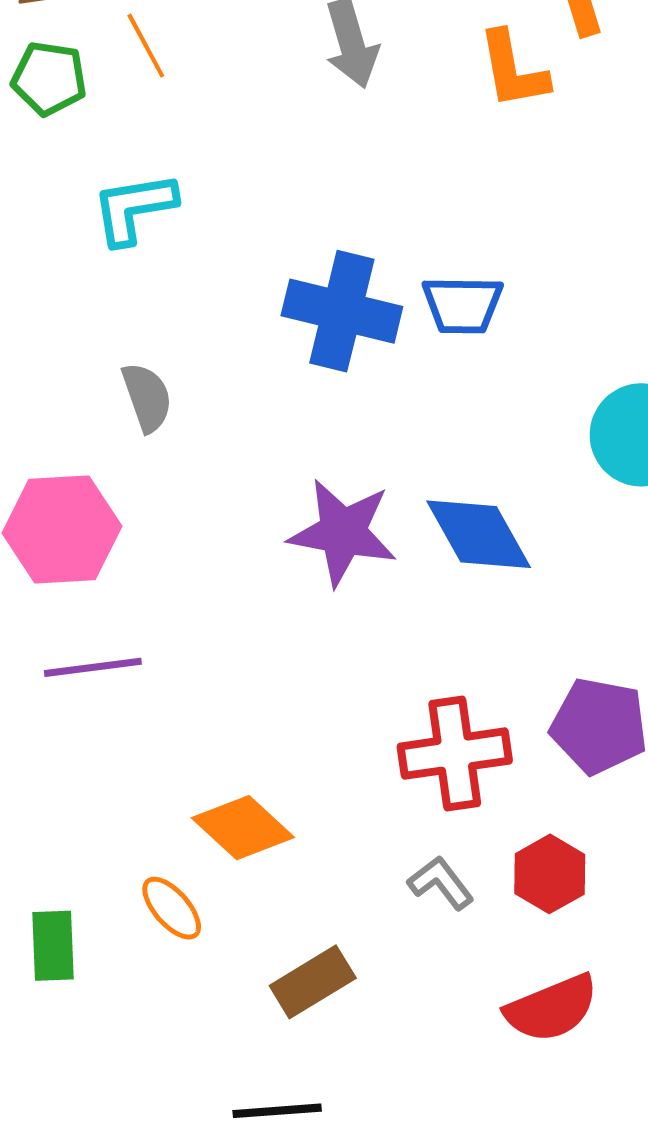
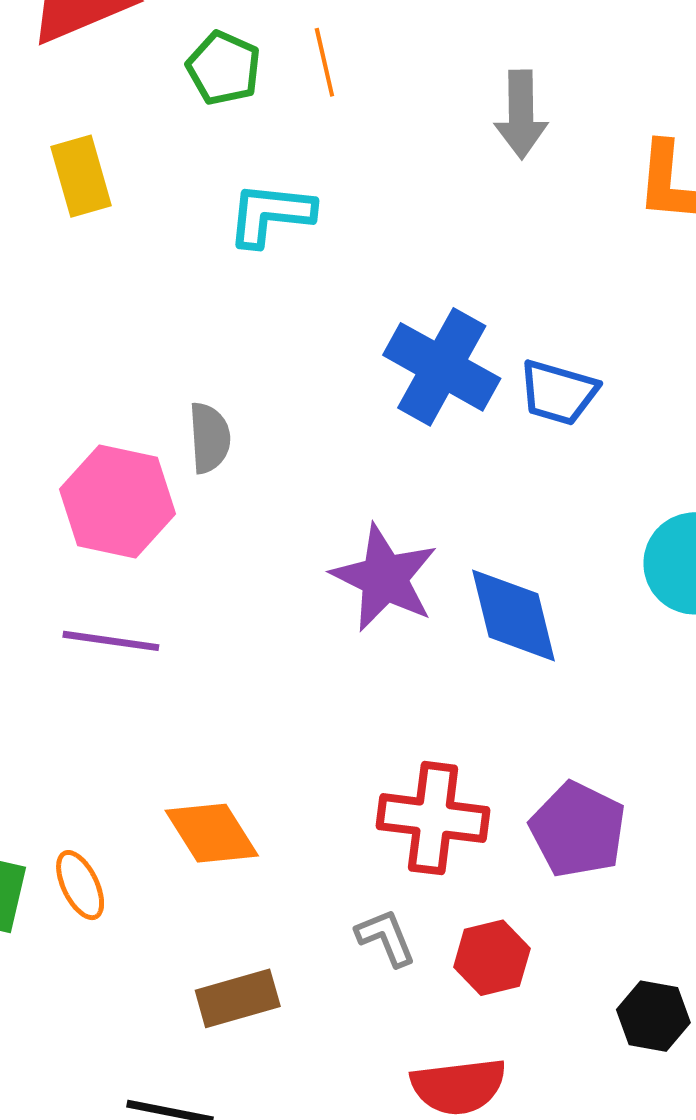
gray semicircle: (147, 397) -> (209, 438), moved
orange ellipse: (172, 908) -> (80, 885), moved

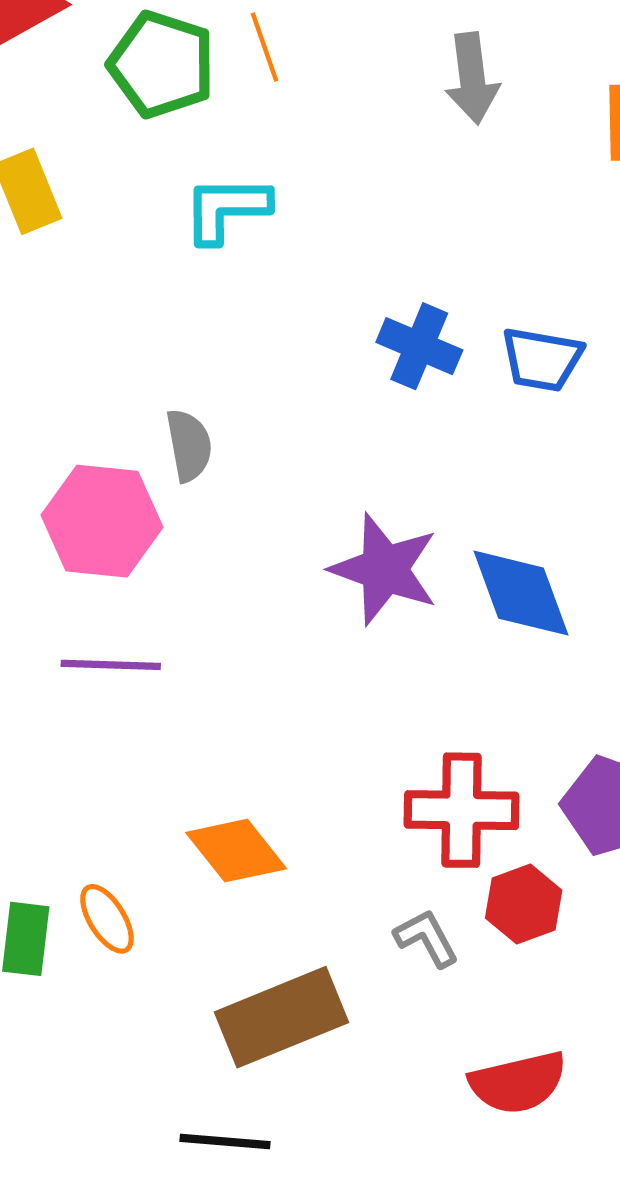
green pentagon: (224, 68) -> (162, 64), size x1.4
blue cross: (442, 367) -> (419, 346), size x0.7
red hexagon: (492, 958) -> (524, 904), moved
brown rectangle: (238, 998) -> (282, 1017), size x1.5

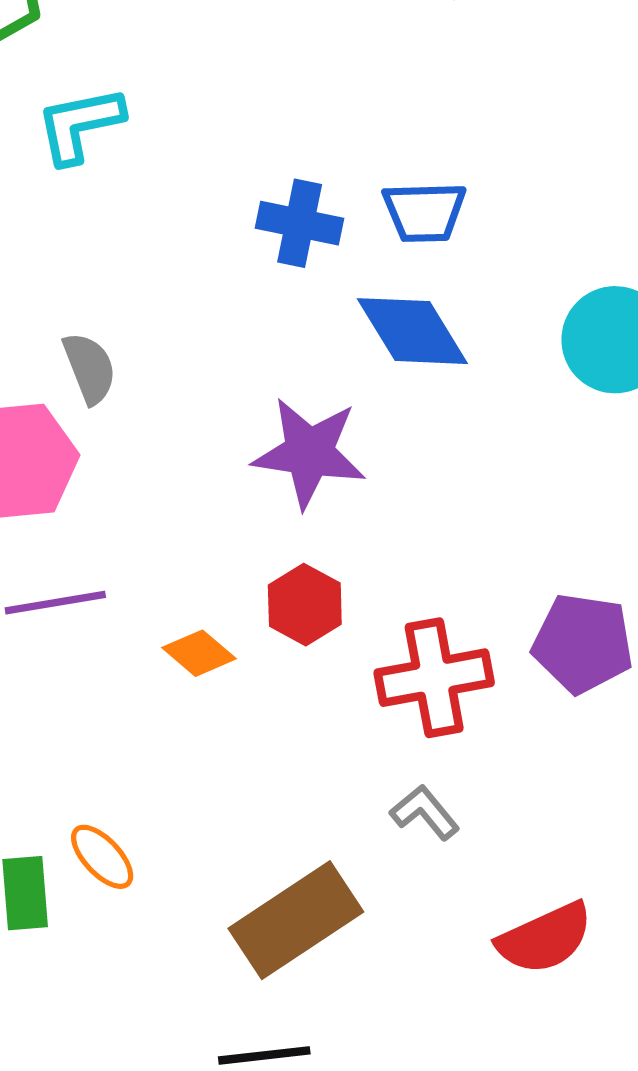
blue diamond: (521, 593) -> (412, 331), moved
orange diamond: (236, 851) -> (199, 653), moved, size x0.7
red hexagon: (524, 904) -> (305, 605), moved

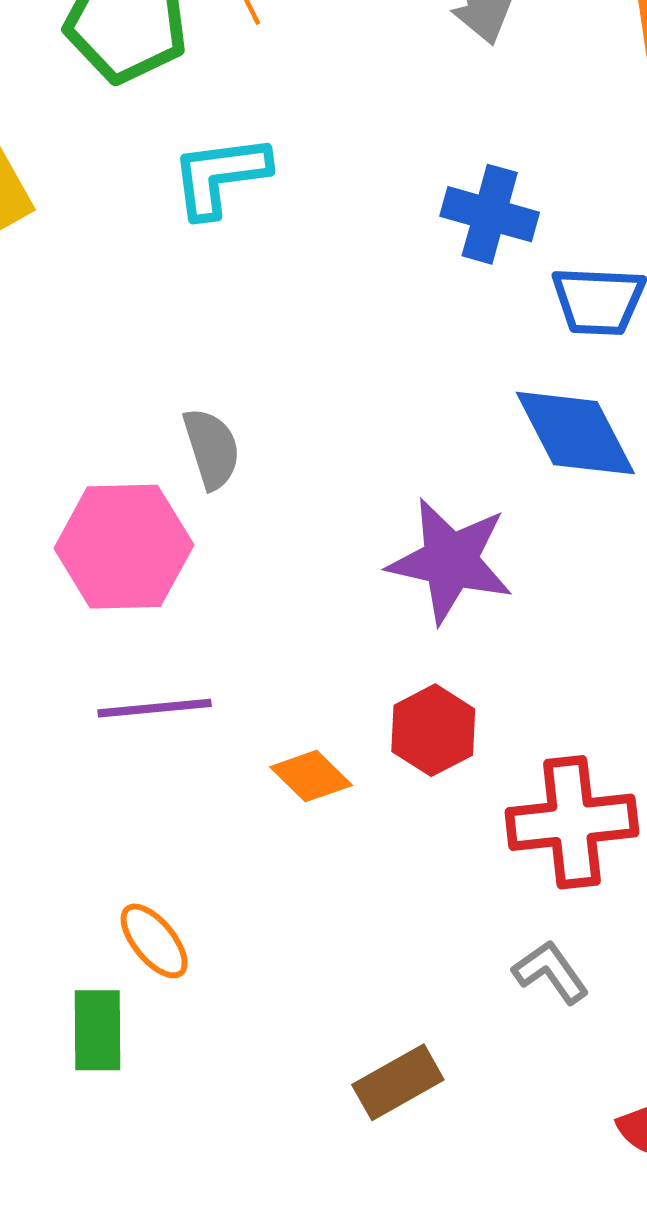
blue cross: (300, 223) -> (490, 214), moved
orange ellipse: (102, 857) -> (154, 941), moved
brown rectangle: (296, 920) -> (398, 1082), size x0.6

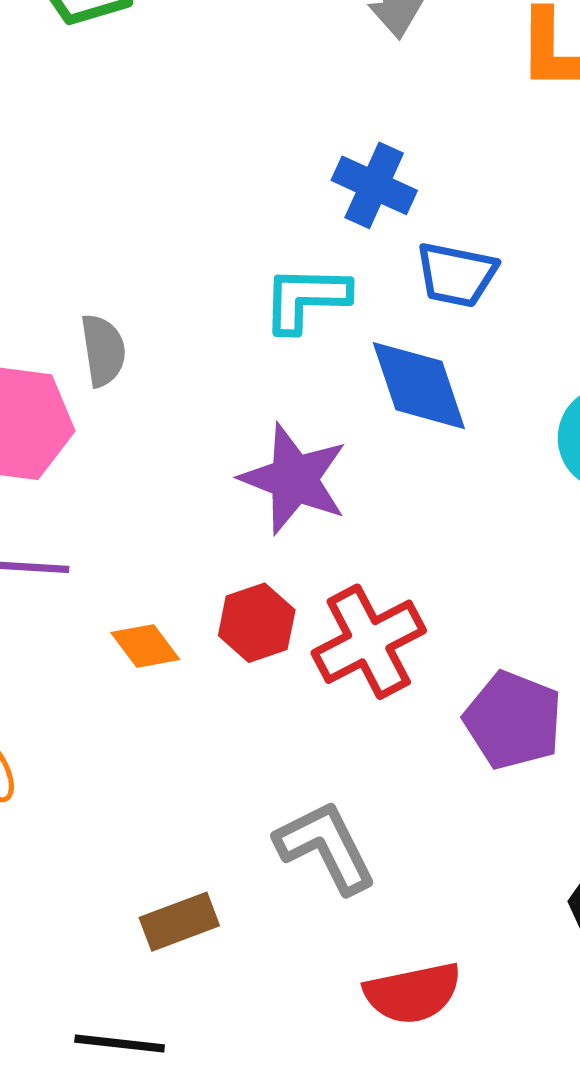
cyan L-shape: (220, 176) -> (306, 299), moved
red cross: (572, 822) -> (369, 642), moved, turned -30
gray L-shape: (551, 972) -> (326, 847), size x1.6

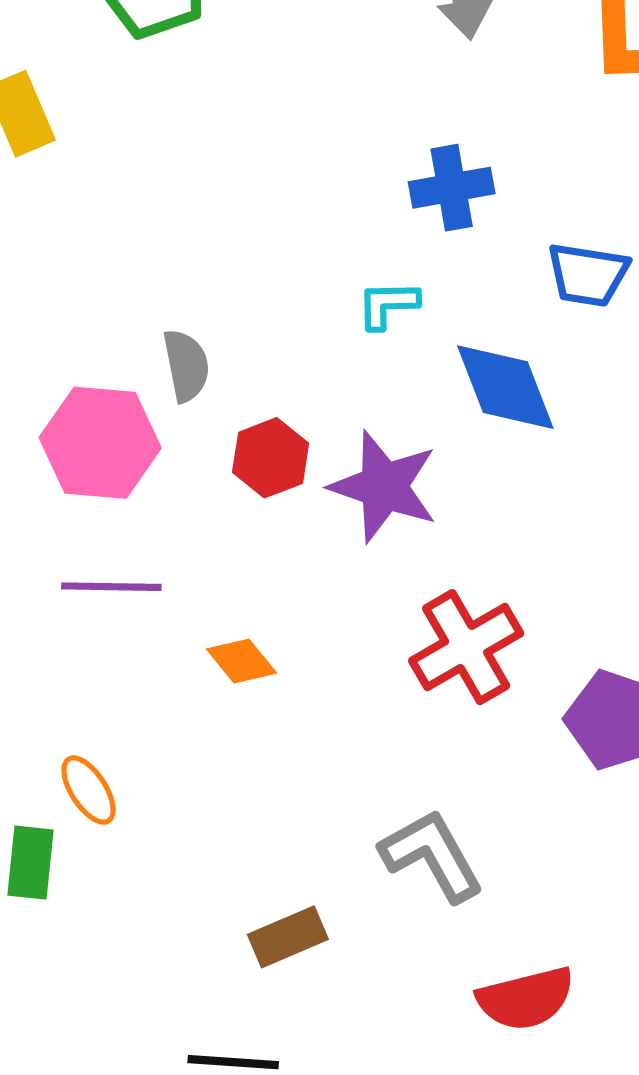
blue cross: (374, 185) -> (452, 188), turned -32
blue trapezoid: (456, 275) -> (588, 275), moved
cyan L-shape: (306, 299) -> (388, 305), size x0.7
red hexagon: (257, 623) -> (271, 458), moved

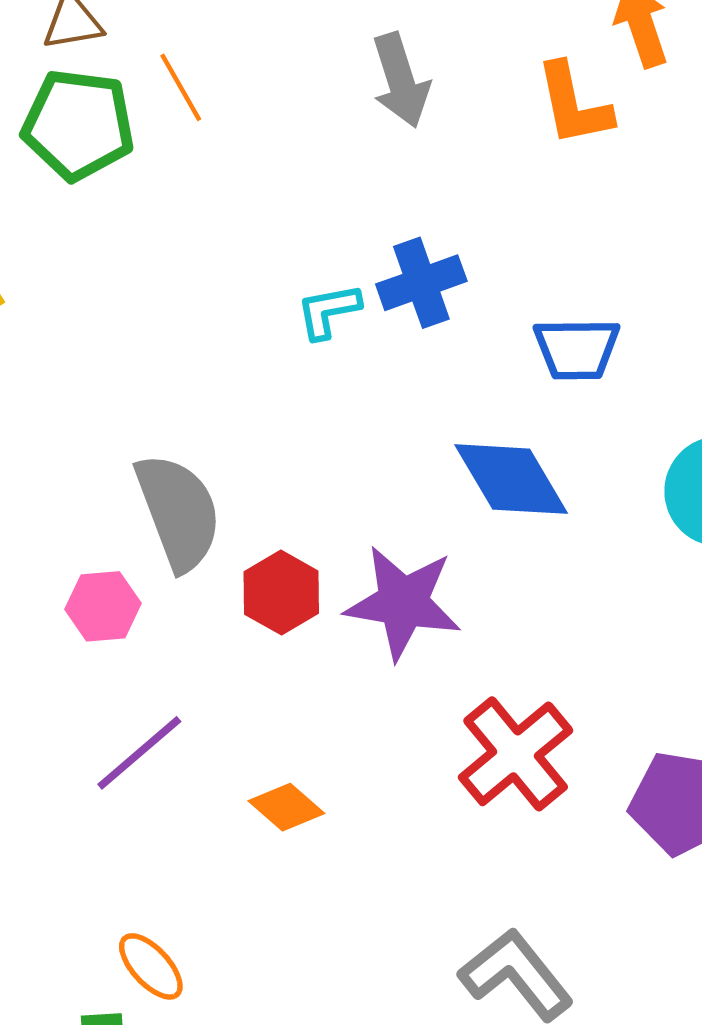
cyan L-shape: (388, 305) -> (328, 311), moved
gray semicircle: (186, 366) -> (178, 512), size x1.6
pink hexagon: (100, 443) -> (103, 606), size x0.6
purple line: (111, 587) -> (139, 753), turned -32

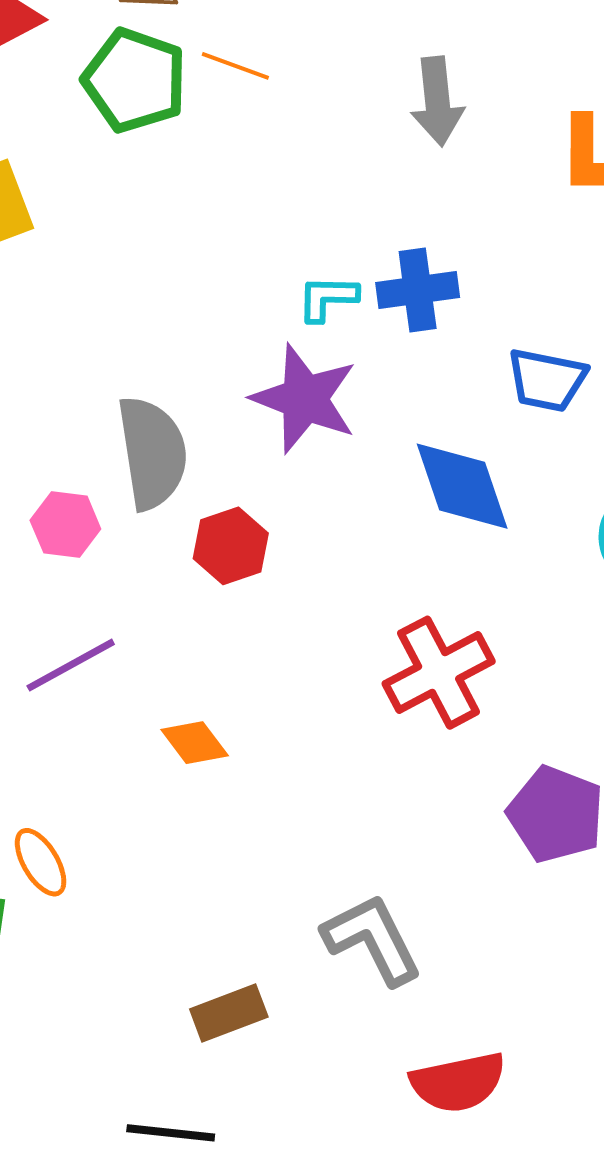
orange line: (181, 87) -> (235, 66), turned -52
purple star: (403, 603) -> (305, 399), moved
red cross: (516, 754) -> (439, 673), moved

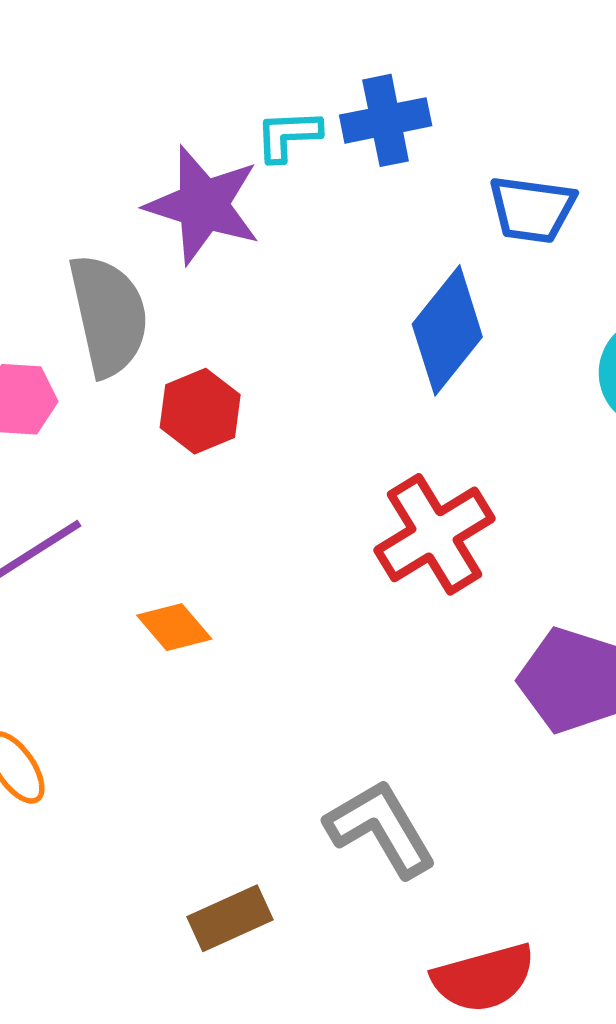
purple star: (305, 399) -> (203, 205), moved
blue diamond: (462, 486) -> (447, 330), turned 61

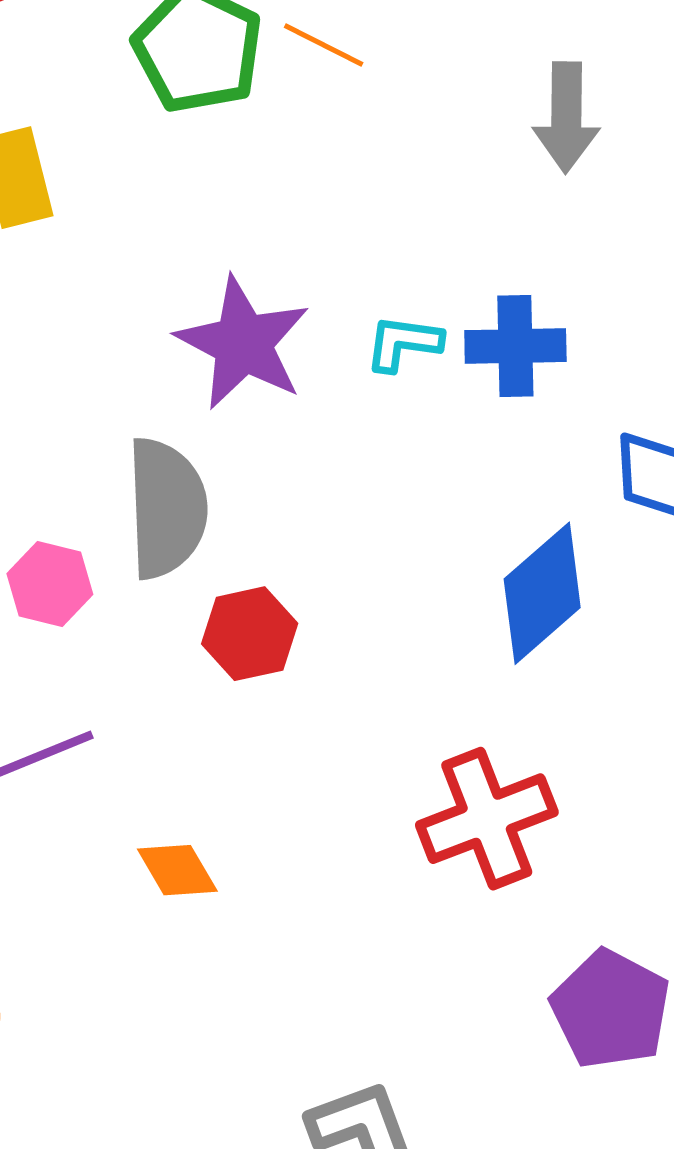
purple star: (203, 205) -> (243, 343), moved

